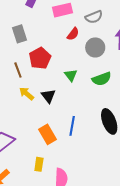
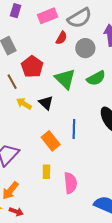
gray semicircle: (94, 17) -> (80, 18), size x1.4
green triangle: (71, 75) -> (65, 79), size x1.6

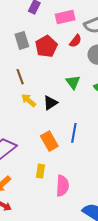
red pentagon: (32, 67) -> (46, 46), moved
green triangle: (65, 79) -> (73, 82), size x0.7
black triangle: (46, 103) -> (50, 103), turned 35

